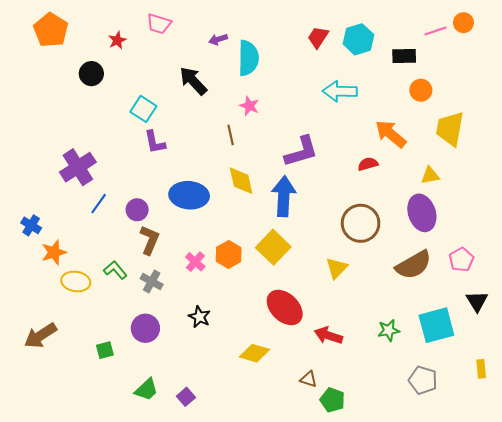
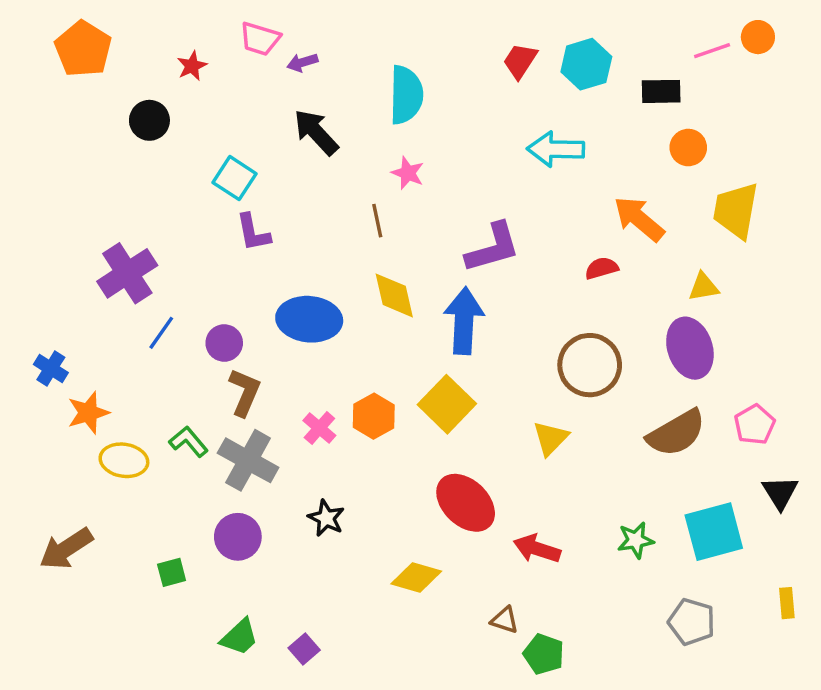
purple arrow: (218, 39) -> (302, 63), moved
gray cross: (152, 281) -> (248, 460), size x1.6

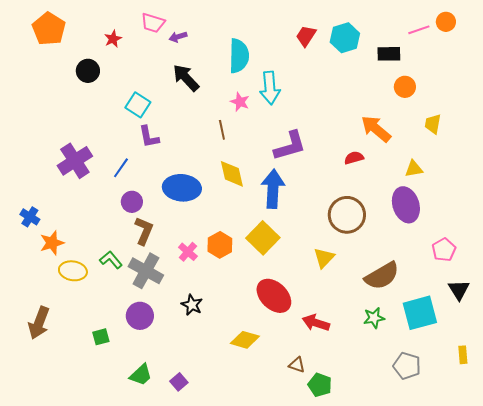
cyan arrow: (556, 149) -> (270, 88), moved, turned -96
yellow trapezoid: (736, 210) -> (433, 124), size x0.6
blue line: (161, 333) -> (121, 168), moved
brown semicircle: (676, 433) -> (382, 276), moved
brown arrow: (66, 549) -> (39, 323), turned -36

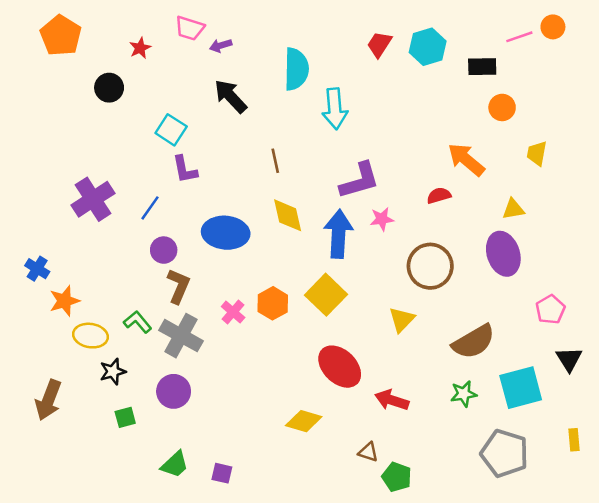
pink star: (240, 102) -> (382, 219), moved, turned -30
black star: (192, 305) -> (113, 372), moved, turned 30
gray pentagon: (407, 366) -> (505, 453), size x1.4
purple square: (179, 382) -> (222, 473), turned -36

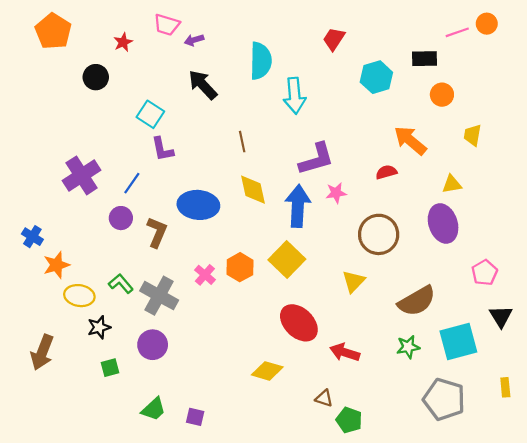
cyan hexagon: (428, 47) -> (376, 77), moved
purple circle: (164, 250) -> (121, 218), moved
brown L-shape: (179, 286) -> (157, 232), moved

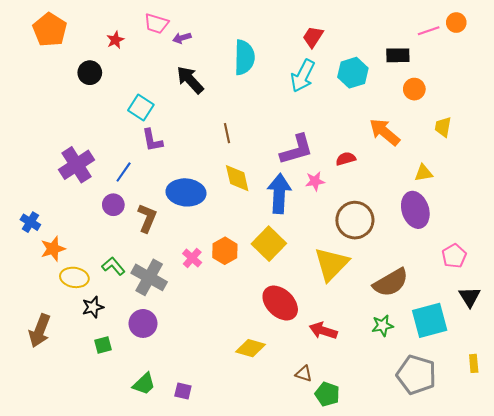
cyan arrow: (295, 96) -> (303, 76), moved, turned 32
red semicircle: (386, 172) -> (346, 159), moved
yellow triangle: (353, 281) -> (331, 264), size x1.6

